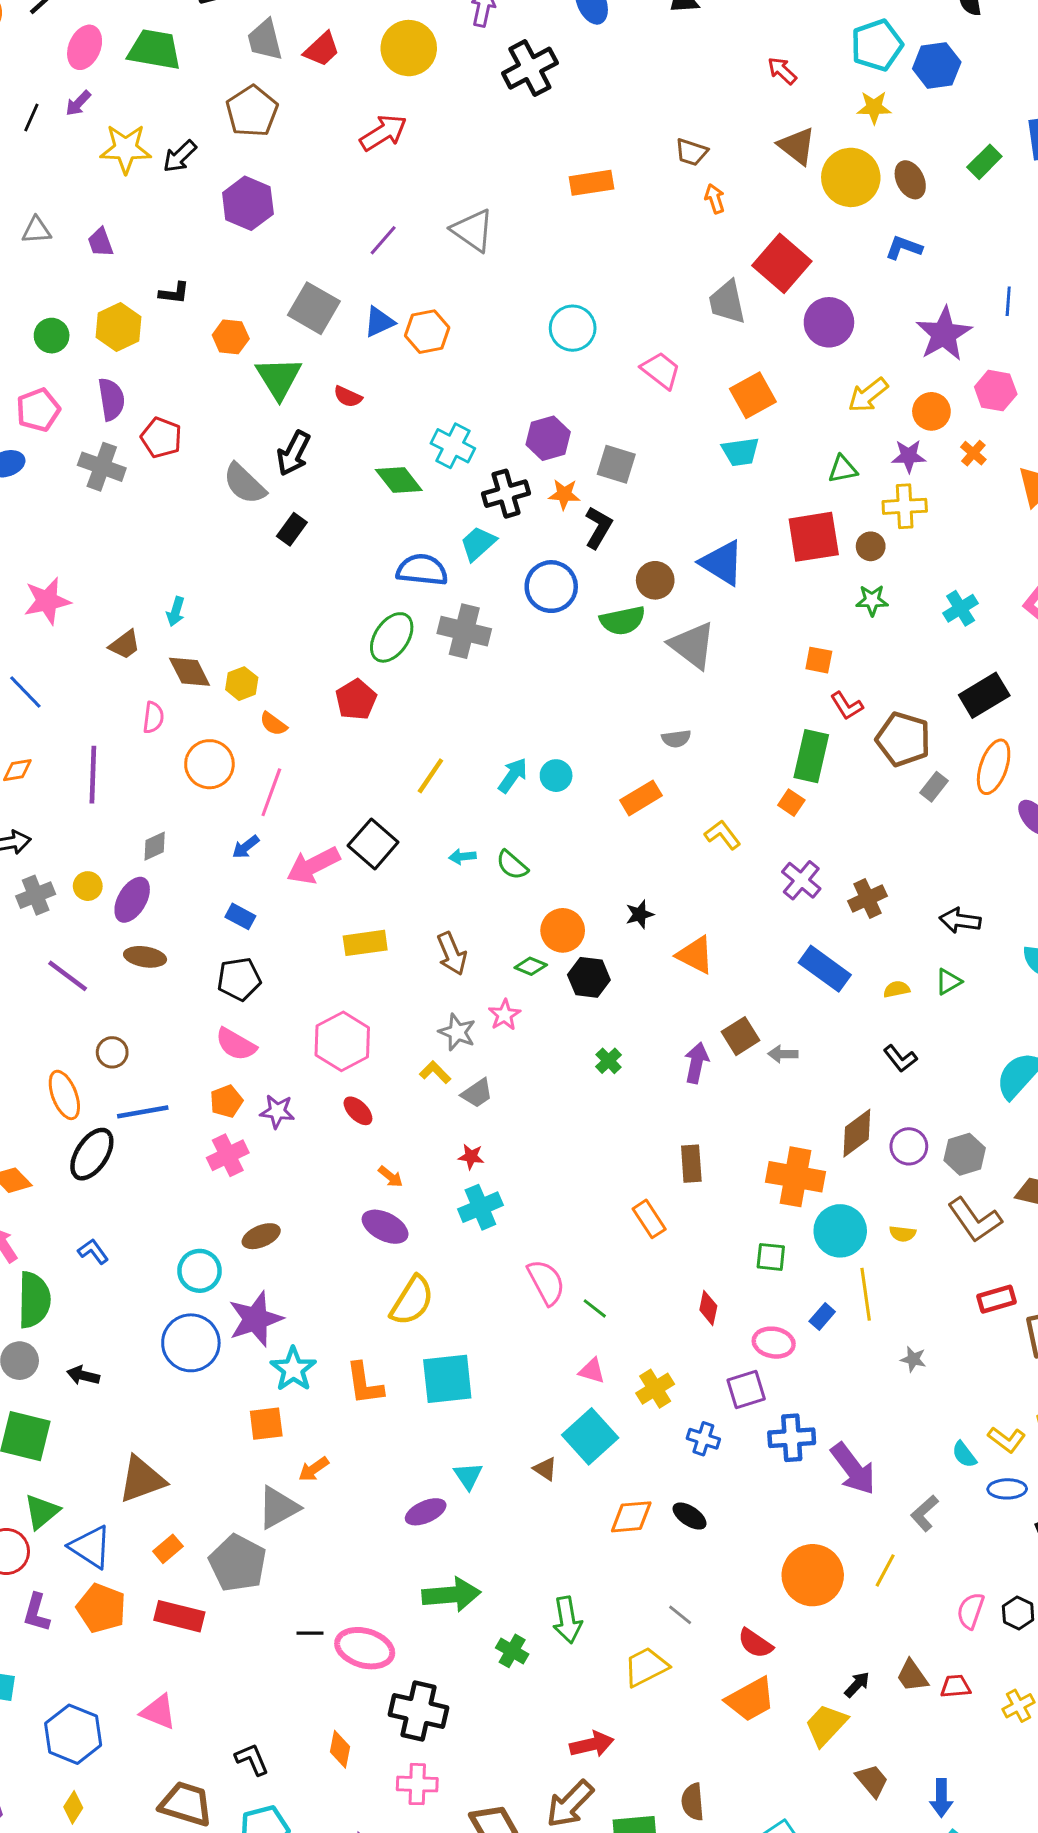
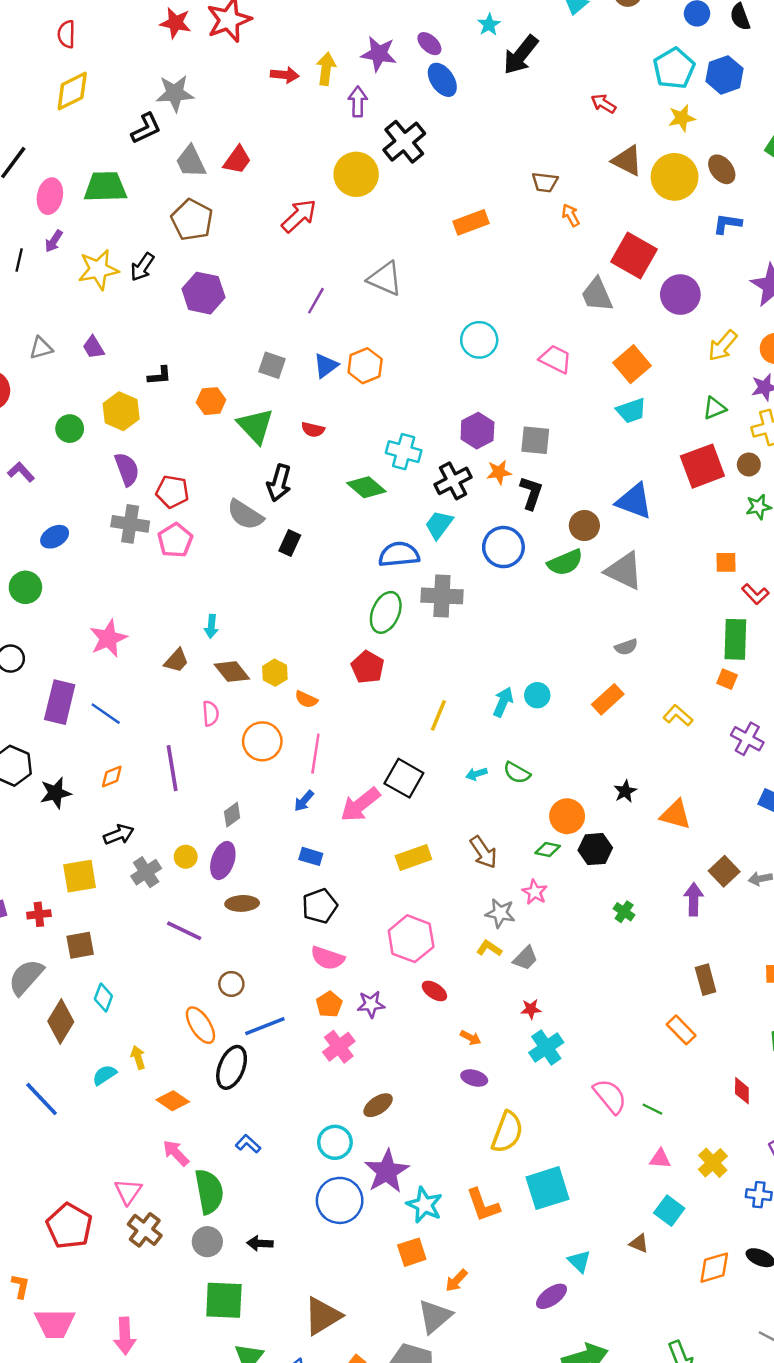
yellow circle: (409, 48) -> (356, 174), moved
gray square: (314, 308) -> (272, 365), size x0.7
pink pentagon: (38, 410) -> (175, 540), moved
purple ellipse: (385, 1227) -> (474, 1078), size x0.7
cyan square: (590, 1436) -> (669, 1211), size x0.7

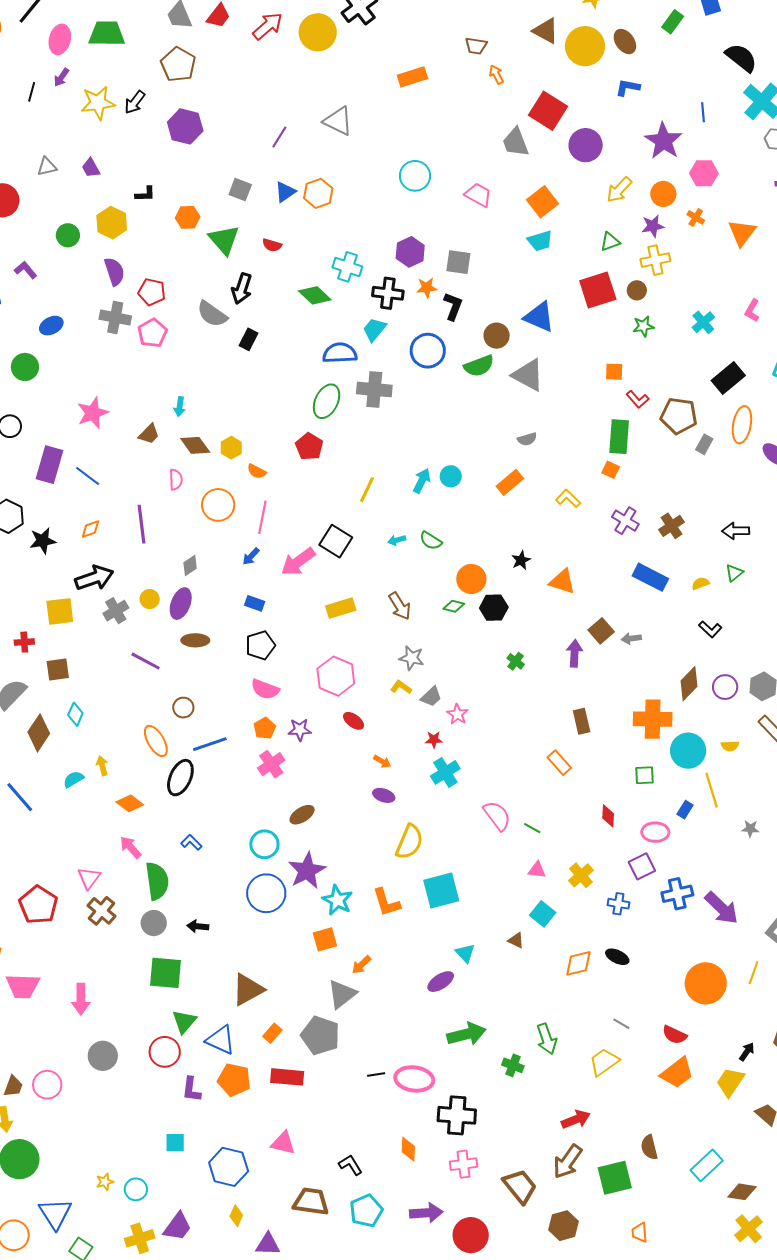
red arrow: (299, 216) -> (268, 26), moved
black cross: (453, 481) -> (388, 293), turned 32
black arrow: (119, 834) -> (94, 578), size x1.5
pink star: (535, 892) -> (457, 714), moved

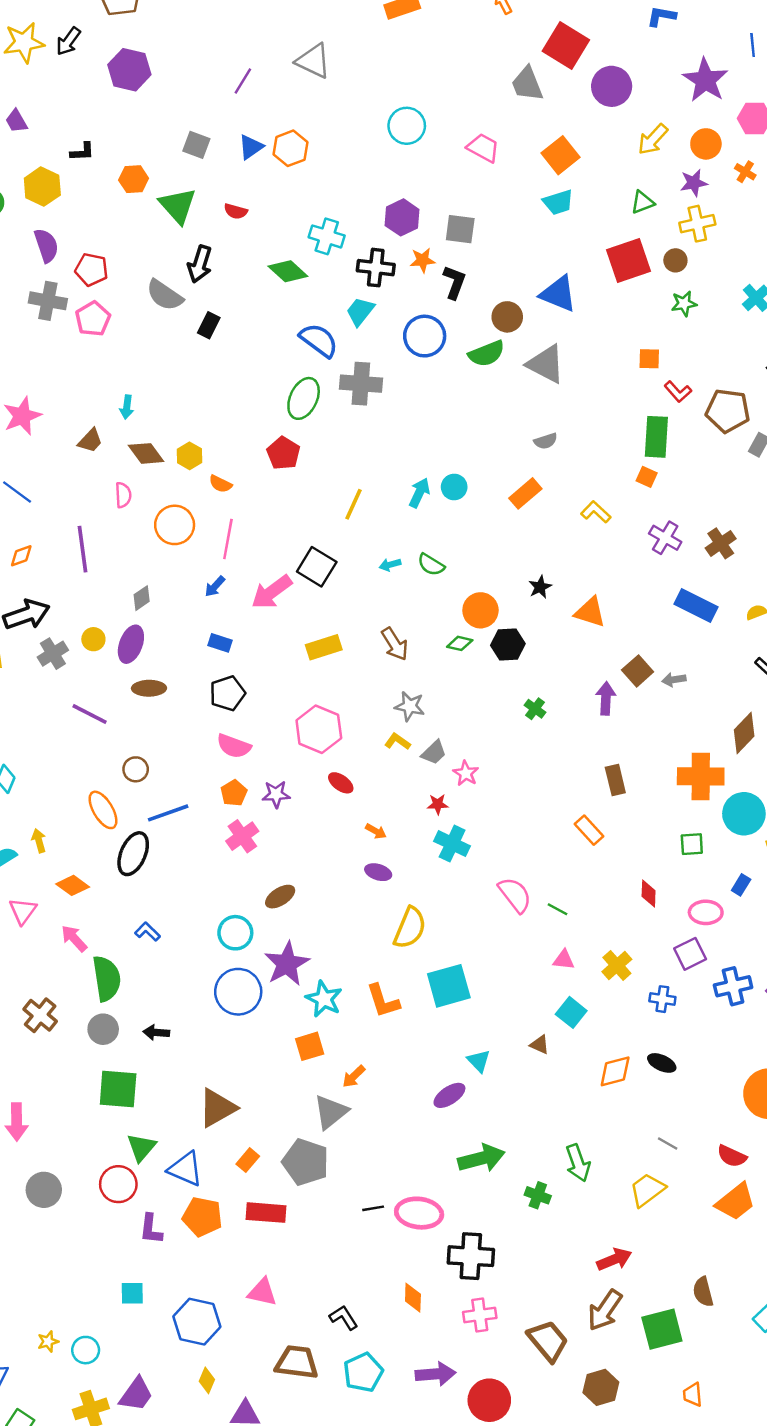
blue semicircle: (340, 353) -> (319, 340), turned 40
cyan cross: (445, 772) -> (452, 844), turned -32
pink triangle: (89, 878) -> (23, 911), moved

